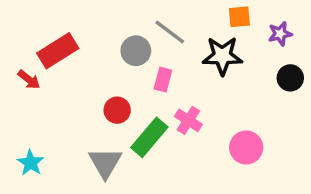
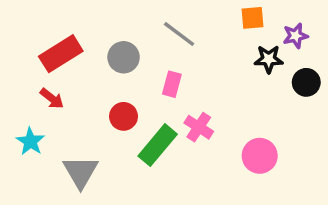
gray circle: (136, 51) -> (124, 57), moved
black star: (222, 56) -> (269, 59), moved, size x0.7
red arrow: (29, 80) -> (52, 98), moved
cyan star: (31, 163) -> (30, 141), moved
gray triangle: (105, 163) -> (81, 172), moved

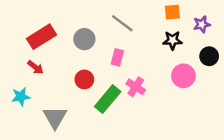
black star: (269, 59) -> (172, 40), moved
cyan star: (30, 141) -> (21, 97), turned 30
pink circle: (260, 156) -> (183, 76), moved

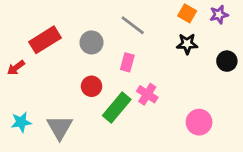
orange square: (172, 12) -> (187, 13), turned 35
purple star: (202, 24) -> (219, 15), moved
red arrow: (35, 67) -> (16, 68), moved, turned 105
pink circle: (183, 76) -> (199, 122), moved
cyan star: (21, 97) -> (21, 122), moved

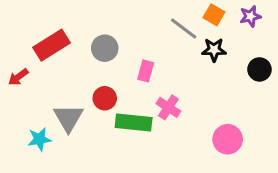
gray line: (133, 25) -> (184, 28), moved
green rectangle: (117, 108) -> (134, 123), turned 56
cyan star: (21, 122) -> (39, 139), moved
gray triangle: (60, 127) -> (68, 118), moved

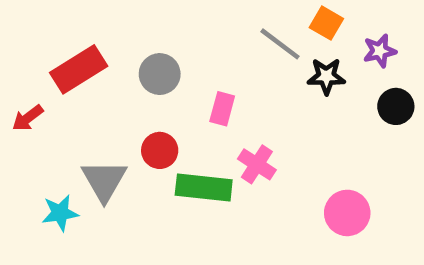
purple star: (250, 16) -> (380, 51), moved

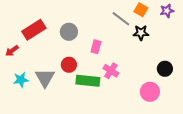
purple star: (380, 51) -> (167, 11), moved
black circle: (396, 106) -> (165, 69), moved
cyan star: (60, 213) -> (21, 80), moved

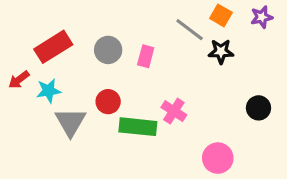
pink rectangle: (96, 47) -> (146, 56), moved
cyan star: (21, 80) -> (49, 91), moved
pink circle: (150, 92) -> (218, 158), moved

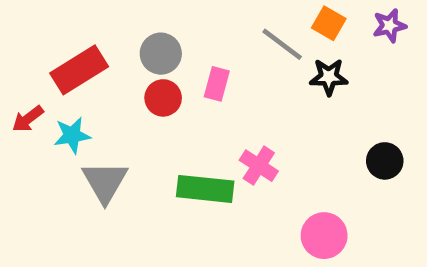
gray circle: (108, 50) -> (161, 54), moved
red circle: (108, 102) -> (163, 98), moved

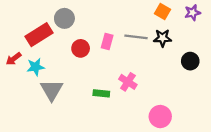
gray line: (282, 44) -> (136, 37), moved, turned -30
gray circle: (161, 54) -> (64, 18), moved
black circle: (385, 161) -> (190, 61), moved
green rectangle: (205, 189) -> (101, 93), size x0.6

